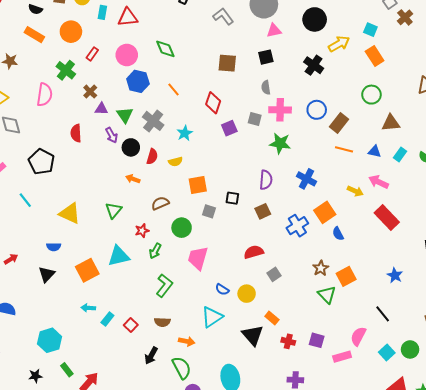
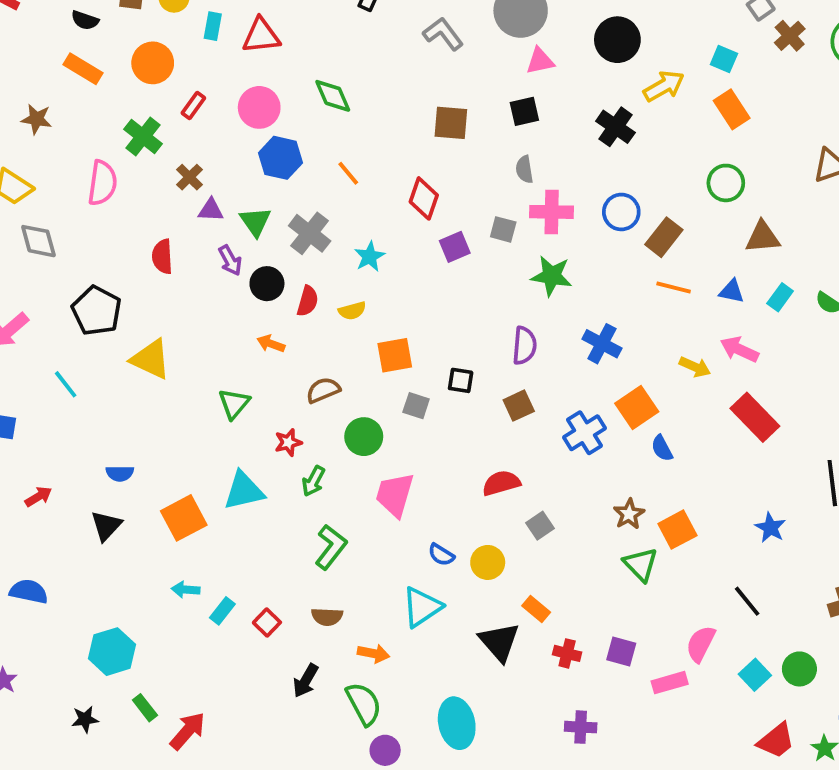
yellow triangle: (70, 213) -> (151, 359), moved

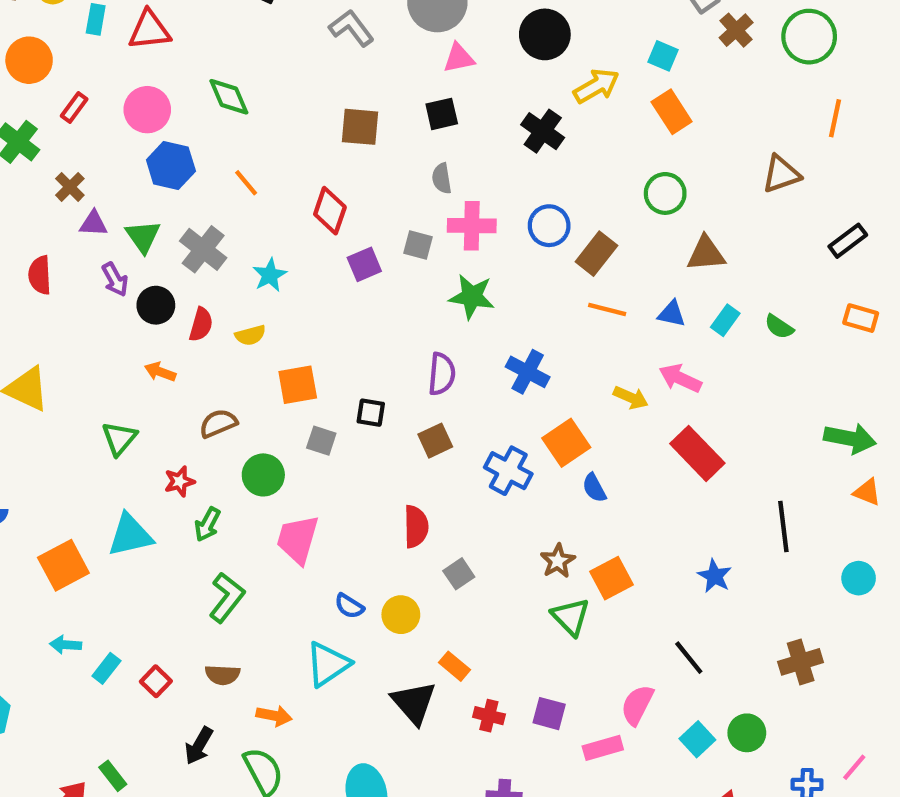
blue cross: (584, 433) -> (508, 471), turned -30
red semicircle: (501, 483) -> (416, 527), turned 105
green rectangle: (145, 708) -> (113, 776), moved

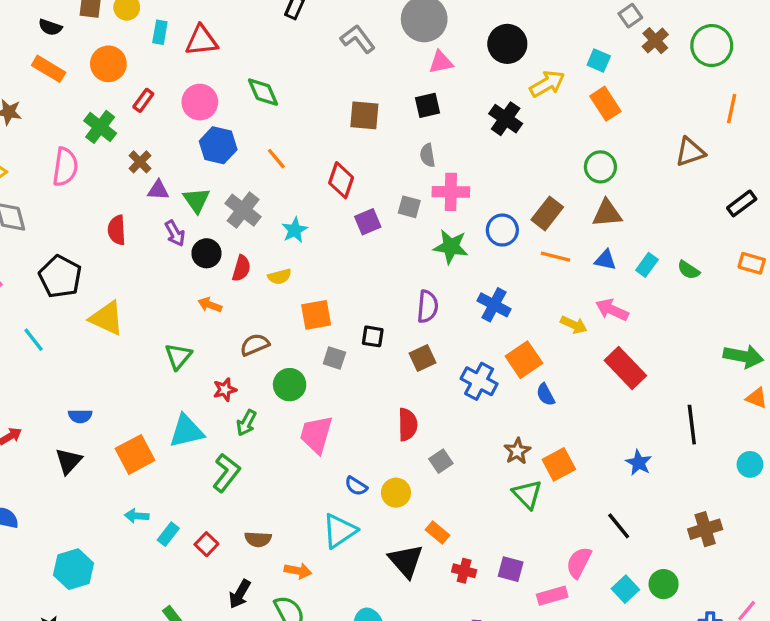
blue circle: (549, 226) -> (502, 230), moved
brown triangle: (706, 254) -> (607, 213), moved
green L-shape: (227, 597) -> (226, 473), moved

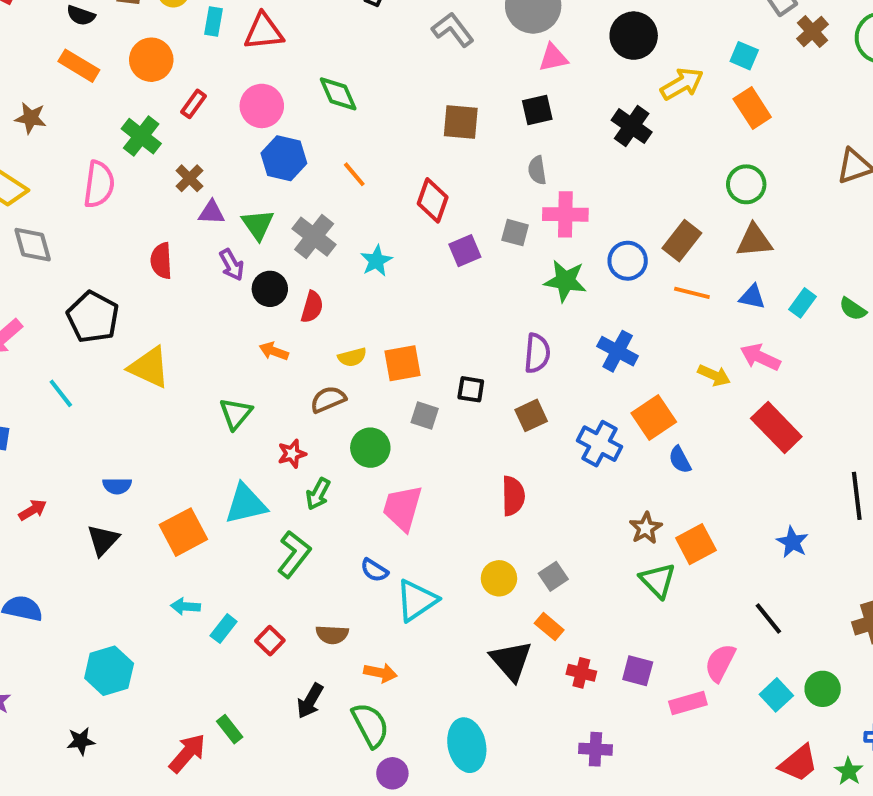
yellow semicircle: (280, 277) -> (352, 357), moved
gray square: (441, 461) -> (553, 576), moved
blue semicircle: (356, 486) -> (374, 570), moved
cyan triangle: (339, 531) -> (417, 600), moved

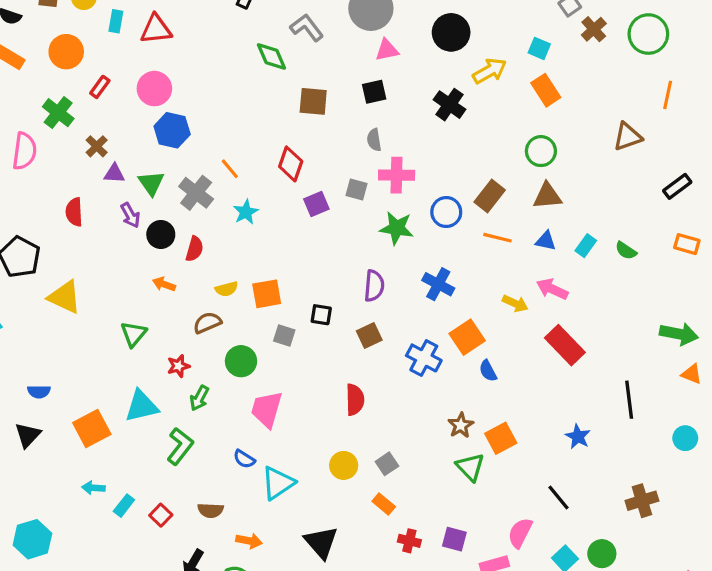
green diamond: (338, 94) -> (271, 56), moved
orange line: (354, 174) -> (230, 169), moved
black triangle: (511, 661) -> (321, 542), moved

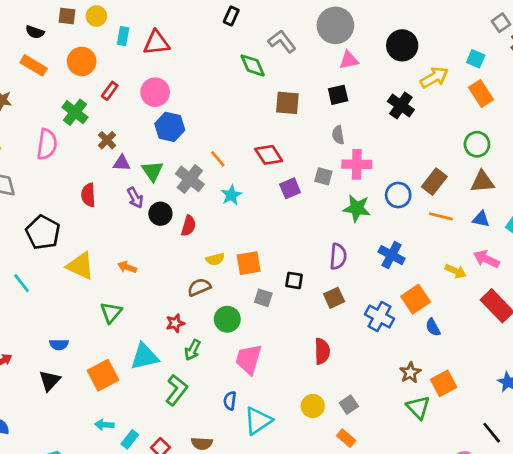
red diamond: (291, 164) -> (269, 155), turned -52
orange arrow: (164, 284) -> (127, 267), moved
green triangle: (134, 334) -> (111, 313), moved
blue semicircle: (244, 459) -> (230, 401), turned 66

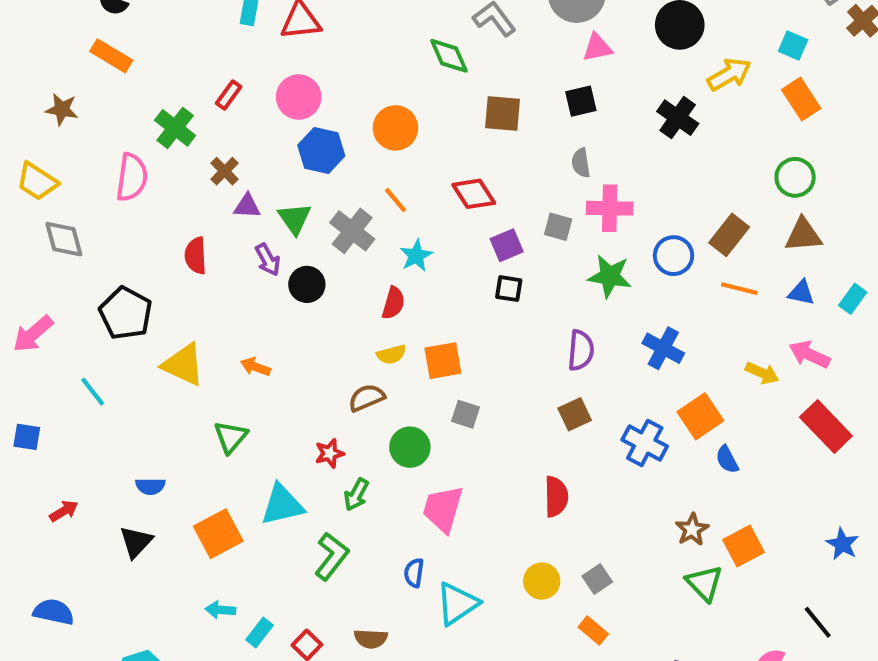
orange circle: (82, 61) -> (395, 128), moved
red semicircle: (189, 226) -> (393, 303), moved
black square: (294, 280) -> (509, 289), moved

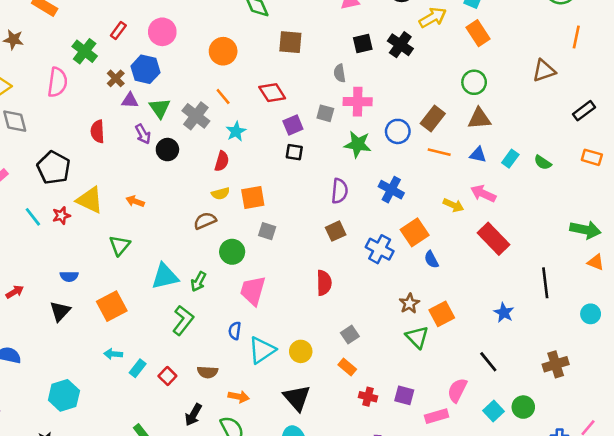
black square: (581, 101) -> (363, 43), moved
blue hexagon: (321, 151) -> (145, 69), moved
red star: (330, 453) -> (61, 216), moved
cyan triangle: (282, 505) -> (165, 276), moved
yellow circle: (542, 581) -> (301, 351), moved

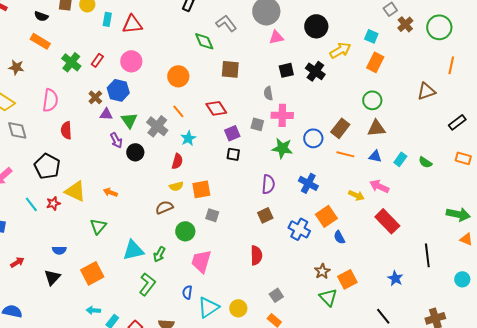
orange rectangle: (478, 33) -> (375, 62), turned 60
green cross: (85, 51) -> (71, 62), moved
red semicircle: (98, 131) -> (66, 130), moved

